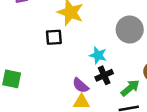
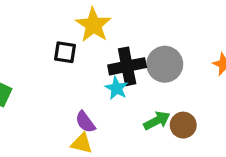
black cross: (104, 75) -> (127, 66), moved, size x1.5
green arrow: (130, 88) -> (157, 121), moved

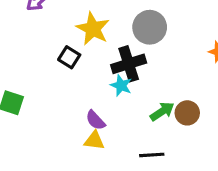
black square: (65, 52) -> (69, 57), turned 30
gray circle: (165, 64) -> (150, 27), moved

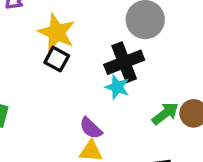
yellow star: (93, 29) -> (57, 32), moved

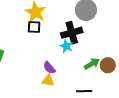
black square: (57, 59) -> (34, 27), turned -32

